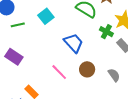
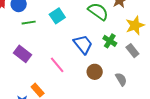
green cross: (106, 32) -> (110, 41), moved
pink line: (59, 72) -> (57, 65), moved

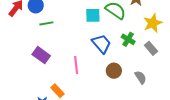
cyan square: (57, 16) -> (93, 15), moved, turned 35
pink line: (57, 65) -> (76, 65), turned 36

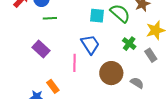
blue trapezoid: (101, 44) -> (90, 44), moved
brown circle: (114, 71) -> (111, 73), size x1.5
gray semicircle: (141, 77) -> (137, 83), turned -32

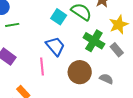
cyan square: (97, 16) -> (59, 17), turned 35
green cross: (129, 44) -> (94, 41), size x1.5

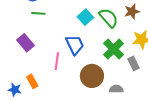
gray semicircle: (106, 79) -> (116, 89), turned -40

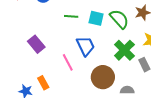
green line: (38, 13) -> (71, 16), moved
cyan square: (85, 17) -> (96, 18), turned -35
pink line: (57, 61) -> (68, 62), turned -36

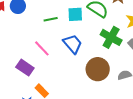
purple rectangle: (36, 44) -> (25, 68), moved
pink line: (68, 62) -> (42, 48), moved

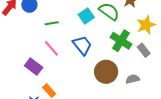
cyan square: (75, 14) -> (86, 16), turned -35
green line: (51, 19) -> (52, 23), moved

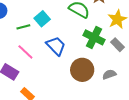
cyan square: (86, 16) -> (42, 19), moved

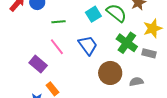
cyan square: (42, 19) -> (93, 14), moved
gray rectangle: (118, 45) -> (149, 53), turned -40

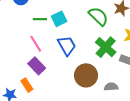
cyan square: (93, 14) -> (59, 19), moved
purple rectangle: (38, 64) -> (37, 66), moved

